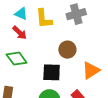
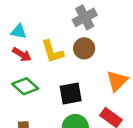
yellow L-shape: (44, 19) -> (52, 52), moved
brown circle: (67, 50) -> (84, 48), moved

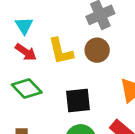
cyan triangle: (19, 31) -> (24, 26), turned 42

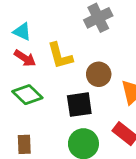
cyan triangle: (24, 26) -> (22, 32), turned -30
brown circle: (97, 50) -> (99, 74), moved

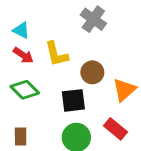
gray cross: (98, 18) -> (93, 19), turned -30

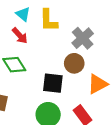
gray cross: (93, 19) -> (83, 38), moved
yellow L-shape: (56, 54) -> (49, 20), moved

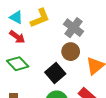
yellow L-shape: (49, 20) -> (40, 18), turned -100
black square: (53, 83) -> (55, 73), turned -36

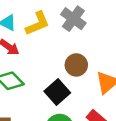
gray cross: (74, 28) -> (73, 19), moved

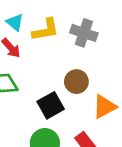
gray cross: (73, 19) -> (84, 33), turned -30

